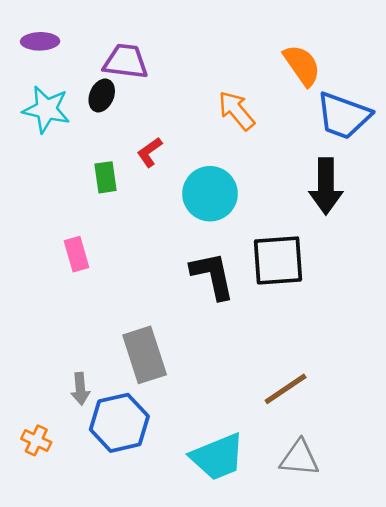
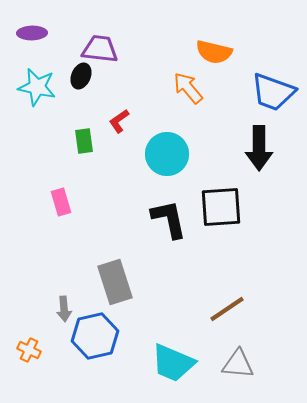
orange semicircle: (302, 65) -> (214, 52), moved, turned 138
cyan trapezoid: (218, 457) -> (173, 363), turned 45

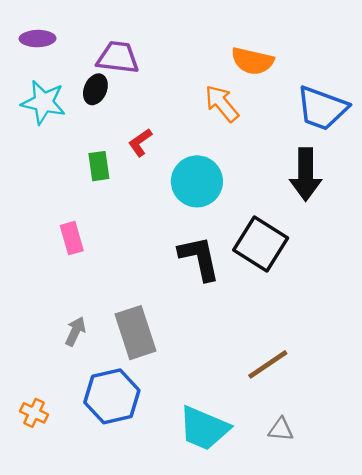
black square: (221, 207) -> (261, 244), turned 36
gray arrow: (64, 309) -> (75, 331), moved, turned -150
gray triangle: (238, 364) -> (281, 429), size x0.7

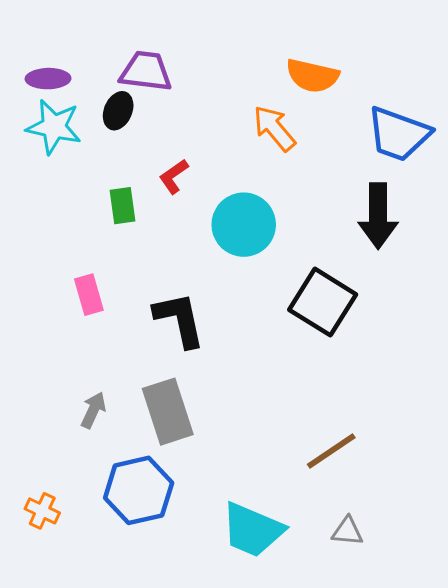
purple ellipse: (38, 39) -> (48, 79), moved
black L-shape: (199, 258) -> (179, 320), moved

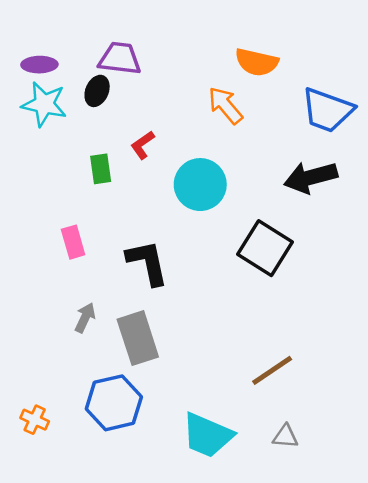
black arrow: (378, 216) -> (311, 177), turned 75
gray arrow: (93, 410) -> (85, 318), moved

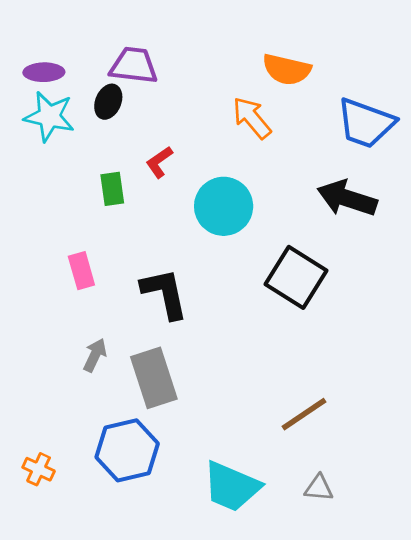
black arrow: (311, 177) -> (347, 198), turned 33

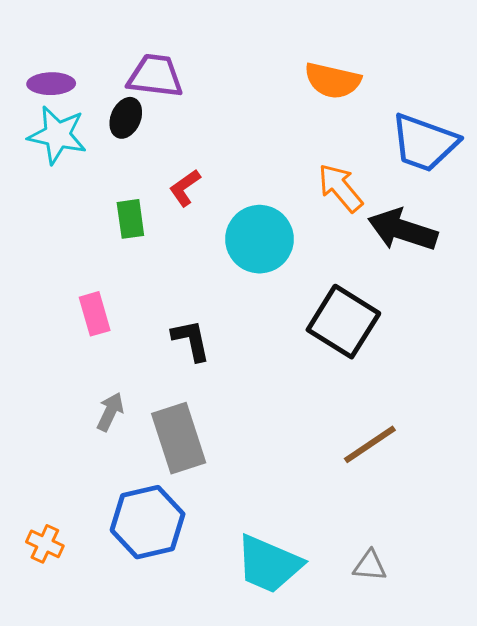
orange arrow: (252, 118) -> (340, 188), moved
black L-shape: (165, 293) -> (191, 340), size x0.7
brown line: (304, 414) -> (370, 444), moved

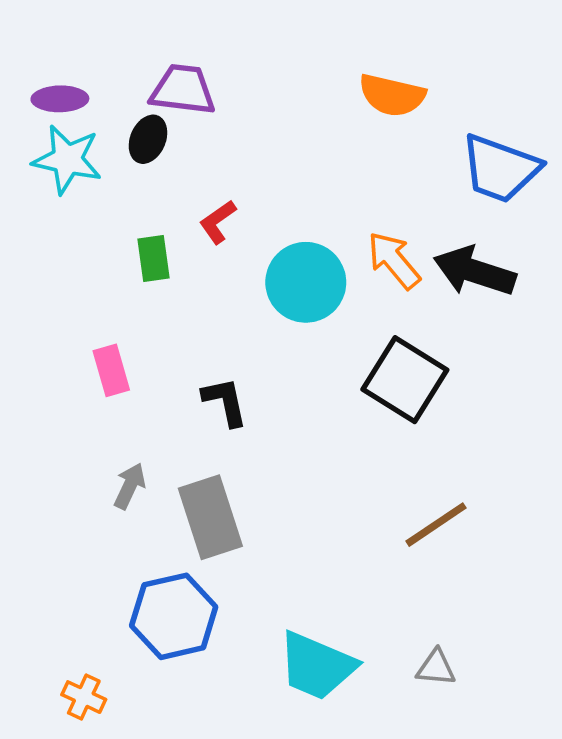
orange arrow: (340, 188) -> (394, 260), moved
orange cross: (45, 544) -> (84, 697), moved

